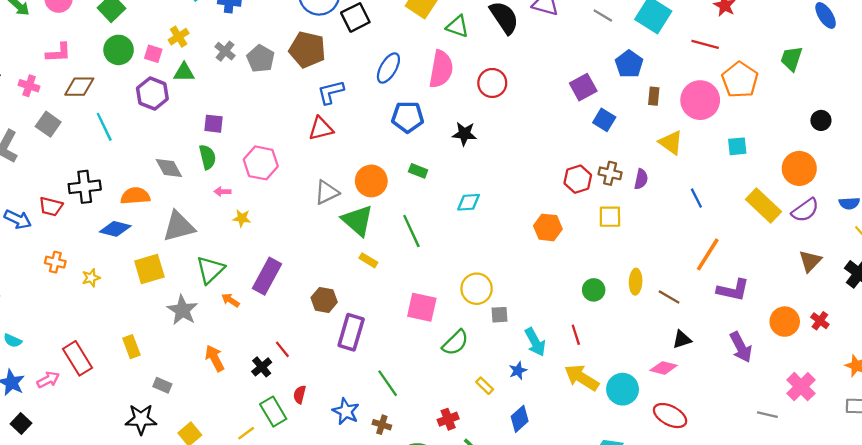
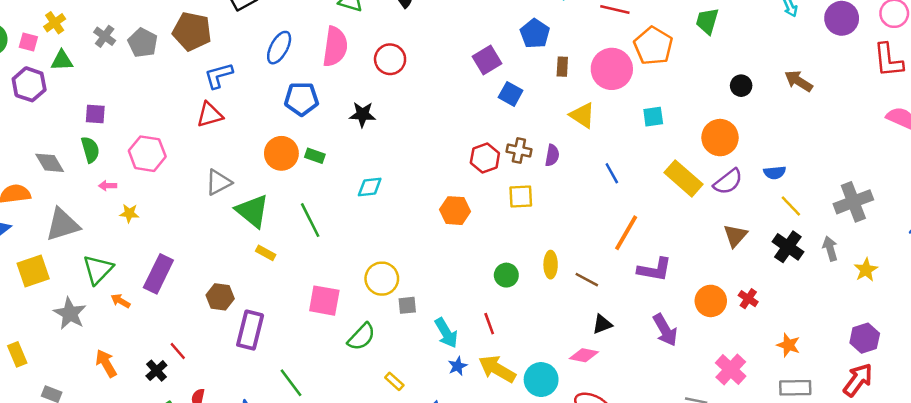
orange circle: (371, 181) -> (281, 153), moved
blue star: (518, 371) -> (458, 366), moved

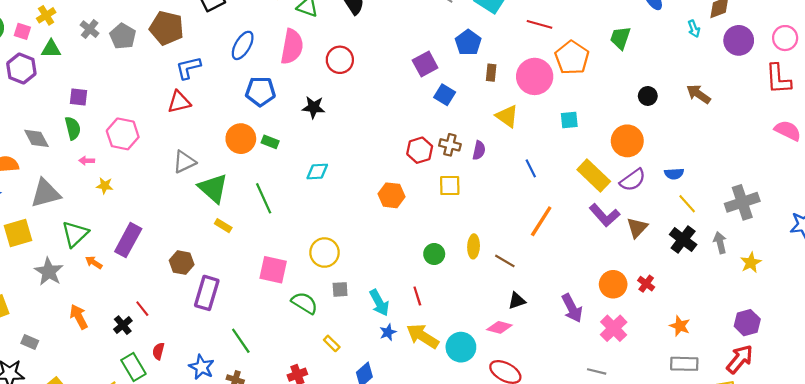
purple L-shape: (655, 270) -> (605, 215), moved, turned 36
gray square: (407, 305) -> (340, 289), moved
green semicircle: (361, 337) -> (304, 303), turned -104
pink cross: (731, 369) -> (614, 328), moved

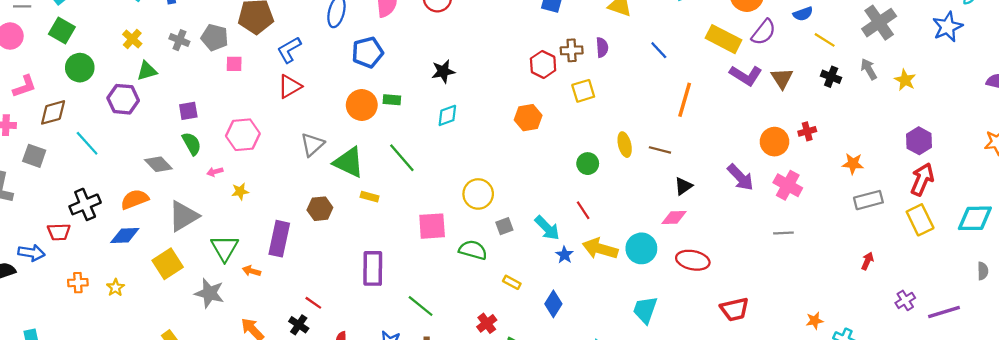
pink square: (22, 31) -> (234, 64), moved
black star: (314, 107) -> (443, 71), moved
black cross: (683, 240) -> (831, 77), size x0.7
brown hexagon: (182, 263) -> (320, 209), moved
red cross: (646, 284) -> (807, 131), turned -35

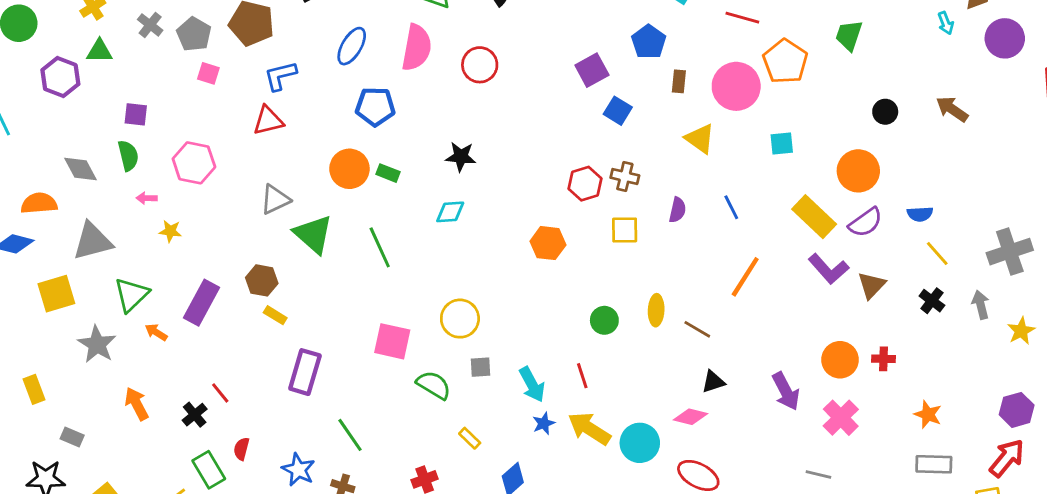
purple semicircle: (602, 47) -> (677, 210), moved
yellow rectangle: (370, 197) -> (275, 315), moved

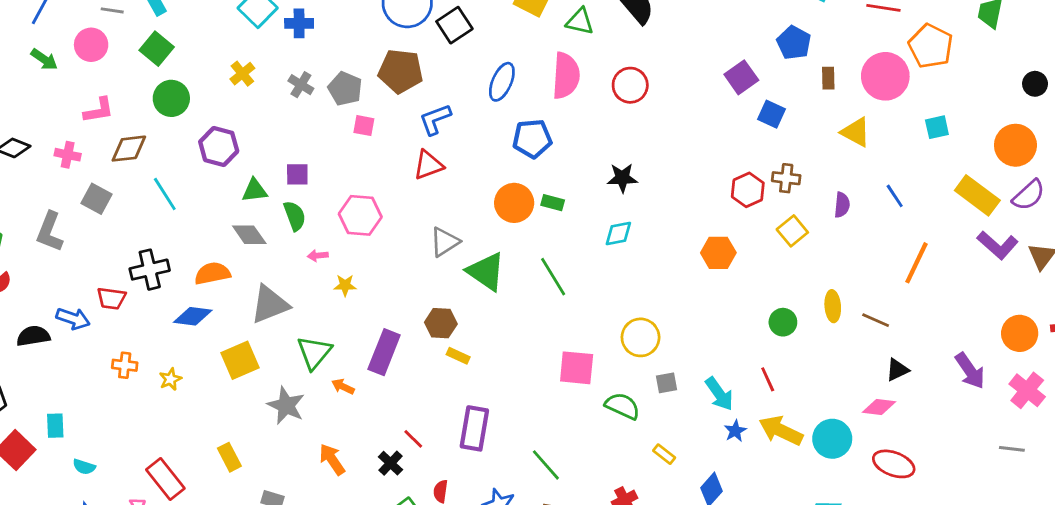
green triangle: (99, 51) -> (255, 190), moved
yellow square: (625, 230) -> (792, 231), turned -32
purple rectangle: (305, 372) -> (474, 428), moved

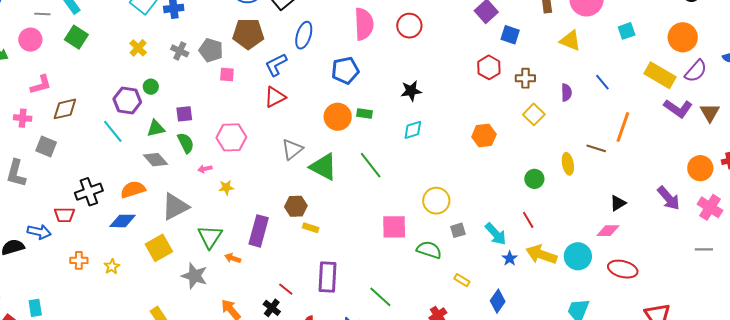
blue ellipse: (502, 82) -> (304, 35), moved
green circle: (171, 98) -> (151, 87), moved, size x0.6
red hexagon: (748, 190) -> (489, 67), moved
cyan line: (165, 194) -> (113, 131), moved
brown line: (876, 320) -> (596, 148), moved

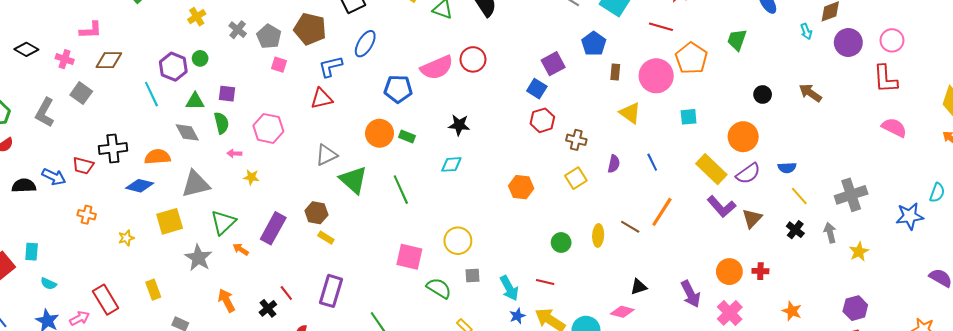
pink semicircle: (364, 24) -> (437, 68), moved, turned 56
blue square: (510, 35) -> (537, 89), moved
red line: (528, 220) -> (545, 282), turned -60
yellow star: (112, 267) -> (126, 238), moved

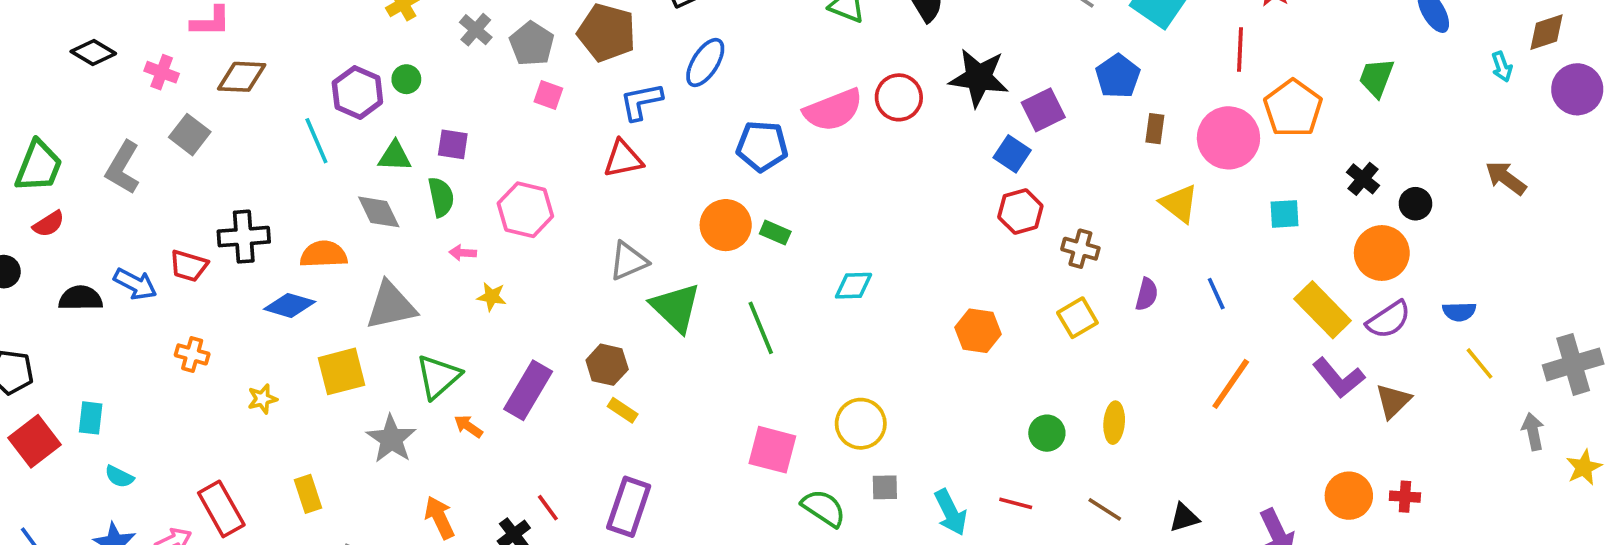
red line: (661, 27) -> (1240, 50), turned 75
black circle: (763, 94) -> (1416, 204), moved
black star: (459, 125) -> (979, 78), moved, size x1.5
brown line: (630, 227) -> (1105, 509), moved
black cross: (795, 230) -> (1363, 179), moved

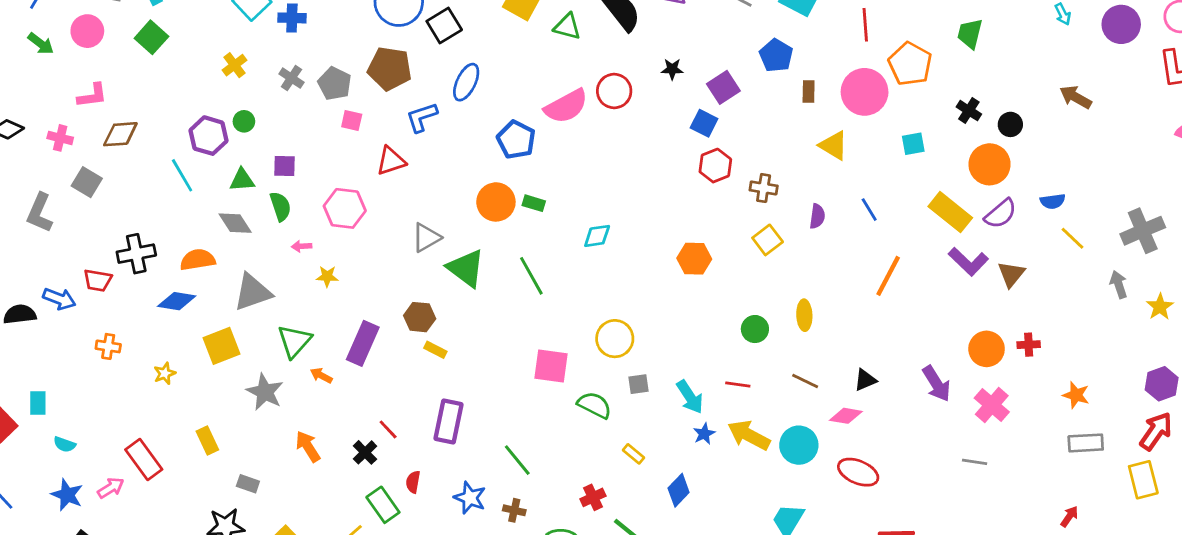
black star: (979, 78) -> (672, 69), size x0.5
blue pentagon: (762, 146) -> (516, 140), turned 30
red triangle: (623, 159) -> (391, 161), moved

